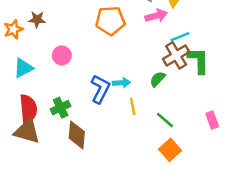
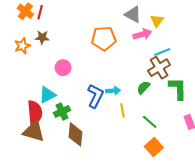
green L-shape: (198, 60) -> (178, 89), moved
cyan triangle: (23, 68) -> (47, 95), moved

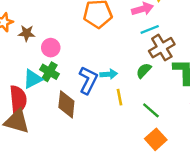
brown star: (42, 37) -> (27, 33), moved
cyan line: (162, 52) -> (150, 29), moved
green cross: (62, 111) -> (50, 72), moved, turned -35
brown diamond: (76, 134) -> (66, 104), moved

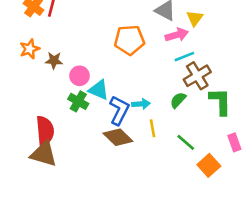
cyan triangle: (33, 79) -> (99, 90), moved, turned 50
brown diamond: (66, 104) -> (118, 137), moved, turned -52
orange square: (156, 139) -> (209, 165), moved

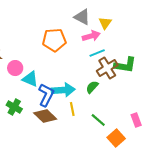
green cross: (78, 101) -> (14, 107), moved
green L-shape: (220, 101) -> (125, 65), moved, turned 100
cyan arrow: (141, 104) -> (63, 90), size x1.6

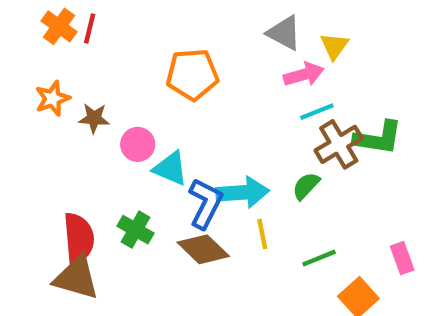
orange pentagon: (54, 40) -> (192, 74), moved
green line: (98, 120) -> (319, 258), turned -63

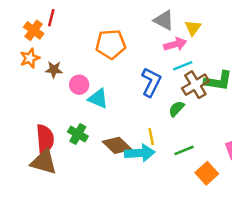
orange cross: (59, 26) -> (34, 30), moved
cyan arrow: (243, 192) -> (140, 153), moved
blue L-shape: (205, 203) -> (151, 82), moved

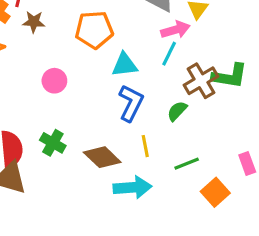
cyan line: (183, 66) -> (169, 54), moved, turned -42
brown star: (54, 70) -> (34, 22), moved
blue L-shape: (151, 82) -> (131, 103), moved
cyan triangle: (98, 99) -> (125, 65), moved, turned -30
cyan arrow: (140, 153) -> (132, 187), moved

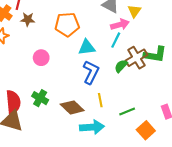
green semicircle: (177, 111) -> (121, 66), moved

